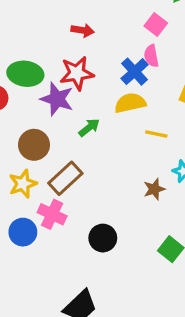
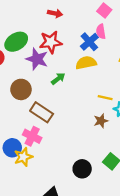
green ellipse: (25, 74) -> (16, 42), turned -40
yellow line: (156, 134) -> (105, 98), moved
brown rectangle: (65, 178) -> (42, 112), turned 75
yellow star: (23, 184) -> (23, 157), moved
black circle: (103, 238) -> (82, 169), moved

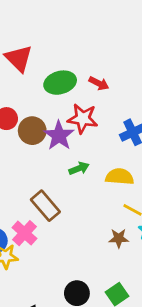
green ellipse: (16, 42) -> (60, 83), moved
yellow semicircle: (86, 63) -> (120, 177), moved
brown circle: (21, 89) -> (32, 131), moved

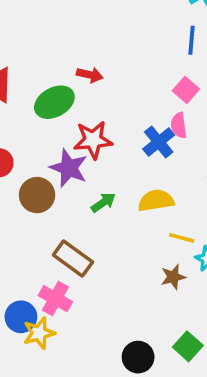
red arrow: (99, 83) -> (90, 75), moved
brown circle: (32, 131) -> (37, 195), moved

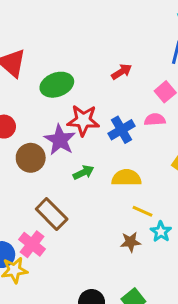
red arrow: (90, 75) -> (122, 72), moved, turned -54
pink semicircle: (179, 125) -> (155, 120), turned 84
blue cross: (159, 142) -> (121, 130), moved

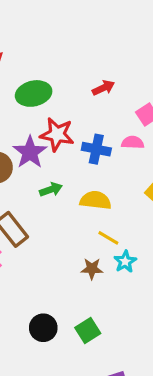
blue cross: (121, 130) -> (96, 149), turned 35

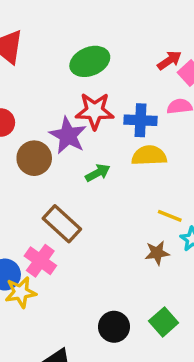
red arrow: (104, 88) -> (169, 60), moved
green ellipse: (34, 93) -> (90, 61), moved
yellow semicircle: (96, 200) -> (149, 156), moved

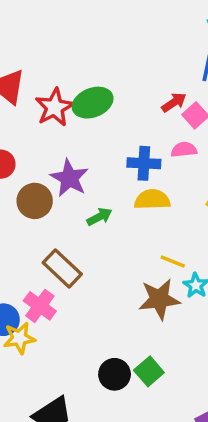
red star: (95, 111) -> (55, 107), moved, turned -30
brown star: (157, 253) -> (159, 299), size x1.6
green square: (164, 322) -> (149, 371), moved

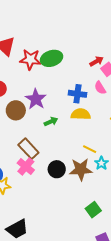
red star: (55, 107) -> (30, 59), turned 30
pink semicircle: (184, 150) -> (100, 88), turned -120
pink cross: (40, 306) -> (26, 166), moved
green square: (149, 371) -> (93, 210), moved
black circle: (115, 374) -> (57, 169), moved

